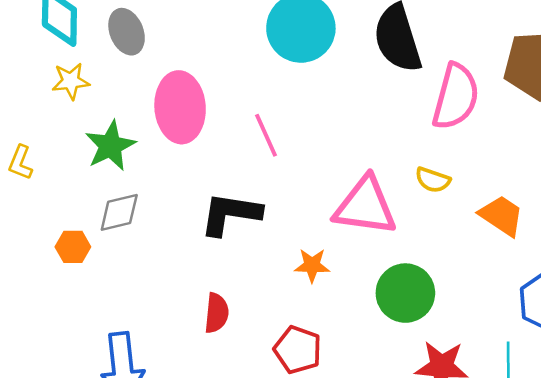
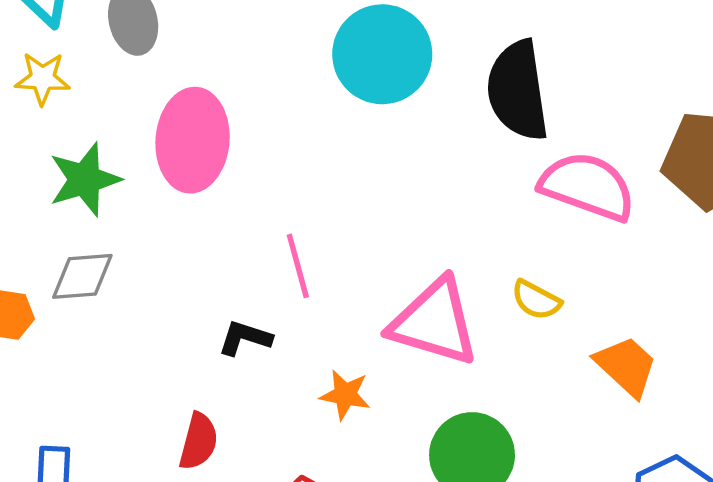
pink semicircle: (456, 97) -> (587, 186), turned -94
pink line: (266, 135) -> (298, 266), moved
black L-shape: (231, 214) -> (245, 338), moved, size x0.6

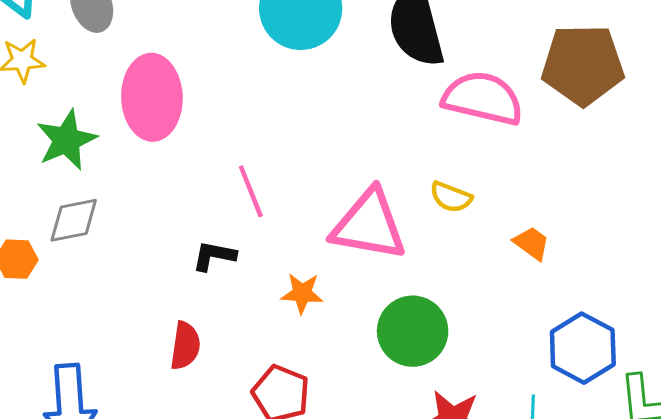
orange trapezoid: (626, 366) -> (532, 243), size x0.7

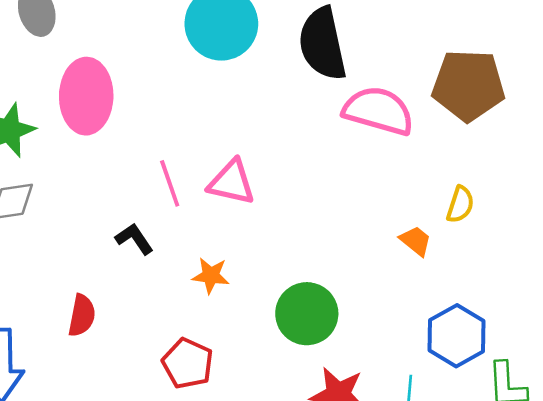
yellow semicircle: (451, 197) -> (460, 204), moved, turned -96
pink triangle: (369, 225) -> (232, 182), moved, size x0.7
black L-shape: (214, 256) -> (134, 239), turned 42
red semicircle: (185, 346) -> (82, 315), moved

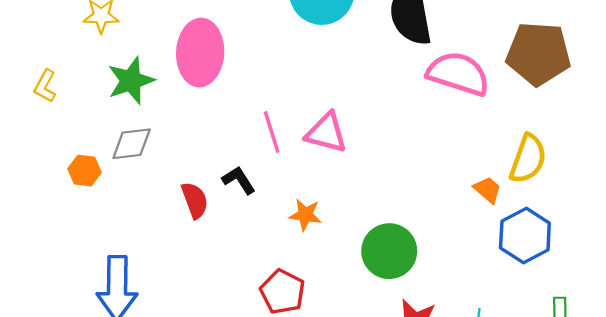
yellow semicircle: (460, 204) -> (528, 159), size x1.5
red semicircle: (82, 315) -> (195, 200), moved, turned -33
blue hexagon: (457, 336) -> (525, 236), moved

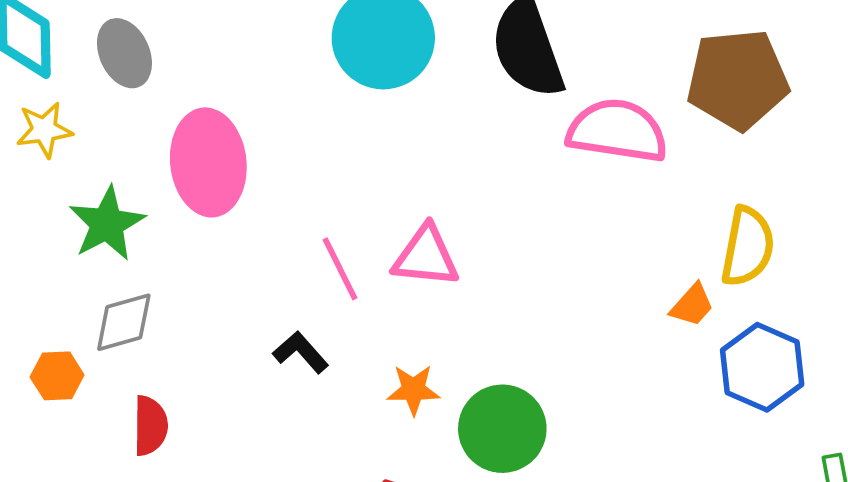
orange trapezoid: (488, 190) -> (692, 305), turned 100
red semicircle: (195, 200) -> (150, 426), moved, turned 30
green circle: (389, 251) -> (502, 429), moved

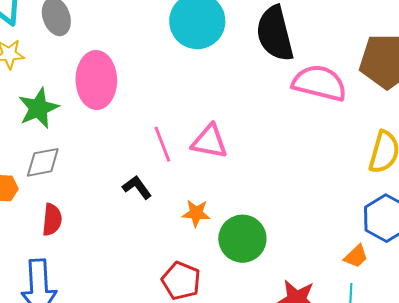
orange trapezoid: (692, 305) -> (356, 256), moved

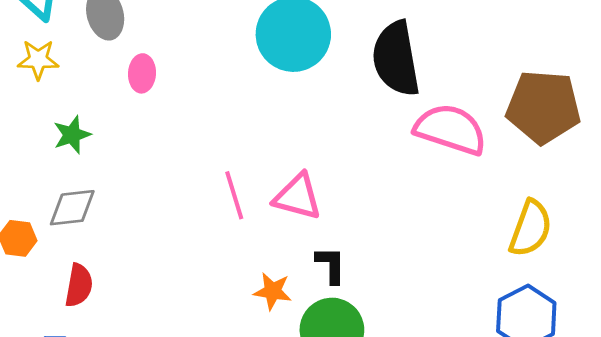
pink ellipse: (96, 80) -> (142, 73), moved, size x0.5
green star: (38, 108) -> (72, 135), size x0.7
black L-shape: (137, 187) -> (331, 265), moved, turned 32

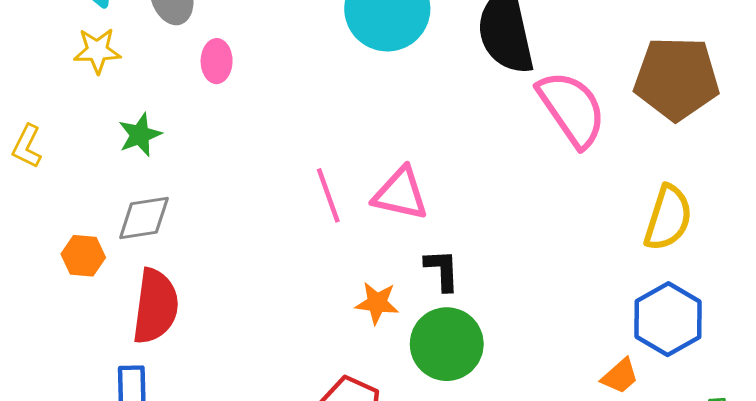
pink semicircle: (451, 129) -> (572, 109), turned 40
red semicircle: (79, 285) -> (155, 306), size x1.5

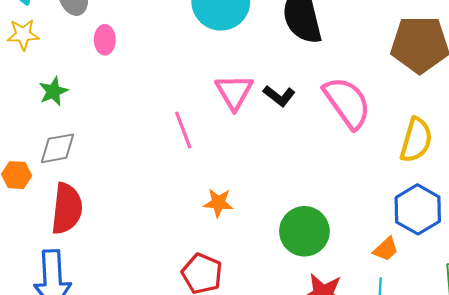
pink semicircle: (572, 109) -> (347, 103), moved
pink triangle: (401, 194) -> (234, 92), moved, turned 48
black L-shape: (442, 270) -> (279, 96), moved, turned 132
green circle: (447, 344) -> (304, 231), moved

